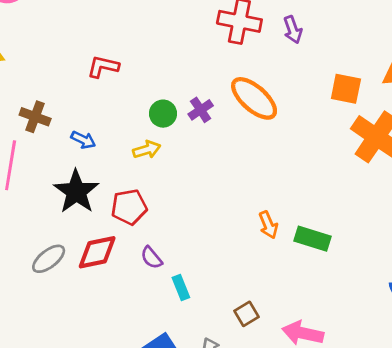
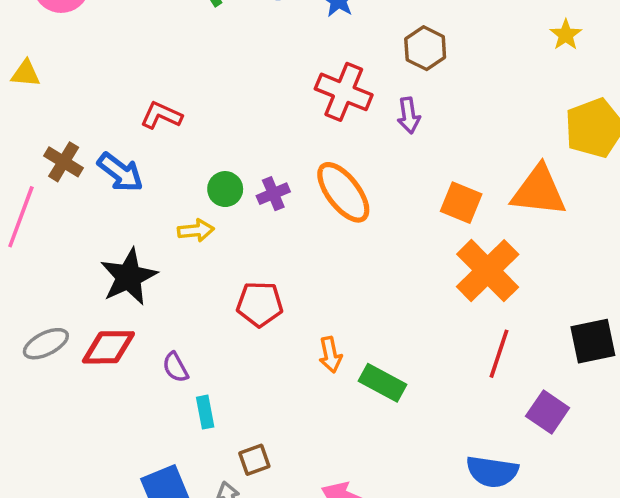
blue arrow: (83, 140) -> (120, 172), moved, size x1.5
black star: (76, 192) -> (129, 277), moved
red pentagon: (129, 207) -> (260, 304), moved
brown square: (247, 314) -> (254, 460), moved

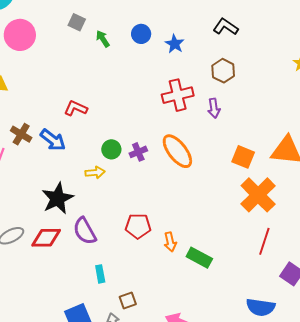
red cross: (344, 92) -> (178, 95), turned -36
red pentagon: (260, 304) -> (138, 226), moved
purple semicircle: (175, 367) -> (85, 231), moved, size x1.6

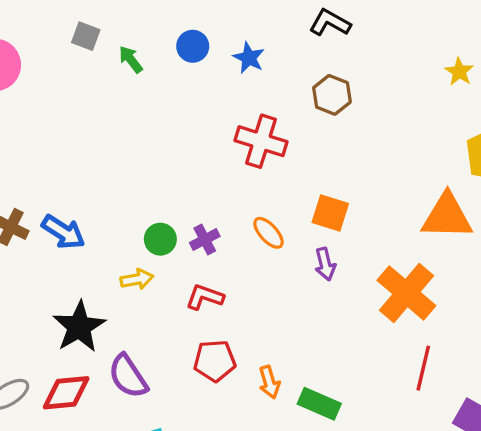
red cross: (178, 95) -> (261, 141), turned 36
red L-shape: (76, 108) -> (205, 297), moved
purple arrow: (214, 108) -> (325, 264), moved
orange ellipse: (177, 151) -> (268, 233), size x0.6
orange square: (243, 157) -> (330, 213), moved

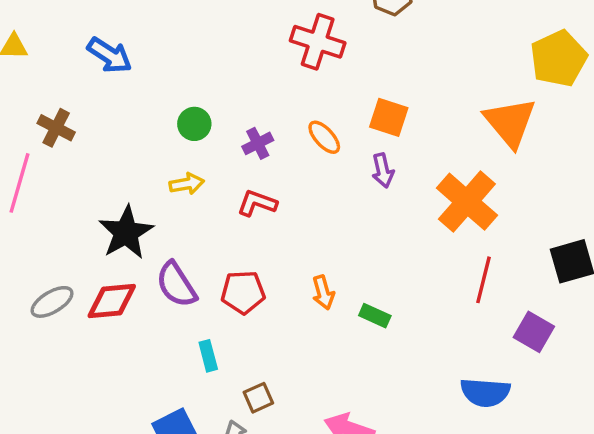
orange triangle: (447, 216) -> (510, 122), turned 48
blue arrow: (63, 232) -> (110, 55), moved
green circle: (160, 239) -> (194, 124), moved
red pentagon: (215, 361) -> (243, 292), moved
green rectangle: (319, 404) -> (375, 316), size x0.7

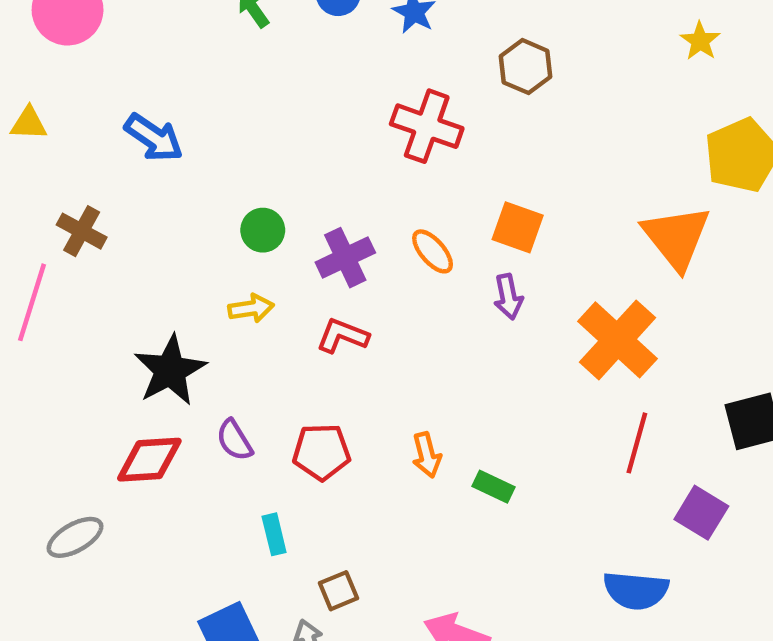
purple cross: (258, 143) -> (345, 258), size x1.4
purple semicircle: (176, 285) -> (234, 440), size x0.7
gray ellipse: (52, 302) -> (75, 537), moved

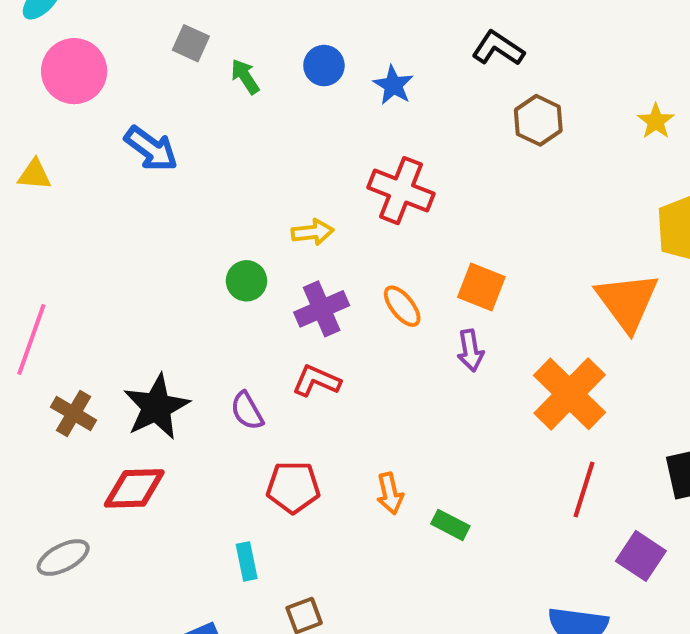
brown hexagon: (525, 67) -> (538, 120), moved
blue arrow: (154, 138) -> (151, 149), moved
brown cross: (82, 231) -> (74, 414), moved
yellow arrow: (251, 308) -> (313, 232), moved
purple semicircle: (234, 440) -> (247, 411), moved

